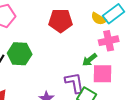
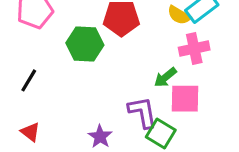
green hexagon: (20, 54) -> (85, 44), moved

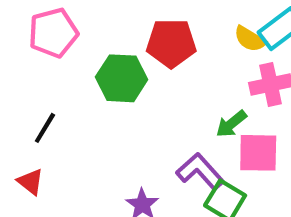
purple L-shape: (143, 112) -> (200, 171), turned -32
red triangle: (30, 132) -> (30, 182), moved

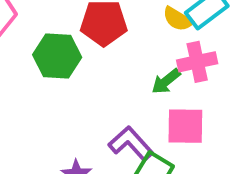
green arrow: (231, 124) -> (166, 81), moved

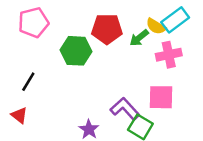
green arrow: (166, 81) -> (139, 38), moved

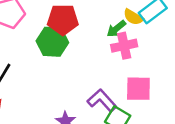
red pentagon: (107, 29) -> (63, 20), moved
pink cross: (169, 55) -> (124, 46), moved

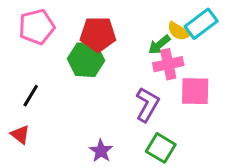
pink square: (138, 89) -> (195, 91), moved
purple L-shape: (102, 100) -> (147, 105), moved, turned 72

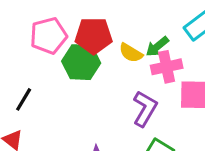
pink pentagon: (37, 27) -> (49, 36), moved
yellow semicircle: (179, 31) -> (131, 53), moved

